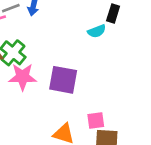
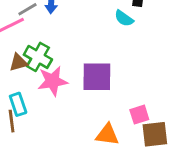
cyan semicircle: (97, 31) -> (124, 18), turned 66

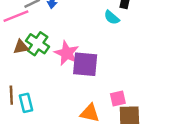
pink star: (53, 81) -> (67, 53), moved, turned 30
cyan rectangle: (18, 104) -> (26, 103), moved

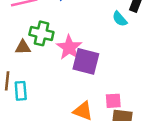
green cross: (38, 44) -> (41, 33), turned -30
brown triangle: (21, 47) -> (23, 47), moved

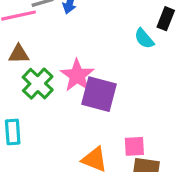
green cross: (41, 33) -> (38, 84), moved, turned 30
brown triangle: (23, 47) -> (19, 54), moved

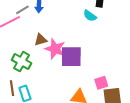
brown triangle: (19, 54) -> (41, 40), moved
green cross: (38, 84) -> (22, 62), moved

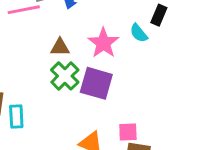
pink star: (55, 49) -> (103, 43), moved
green cross: (22, 62) -> (65, 76), moved

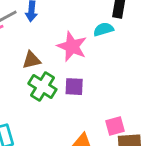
cyan semicircle: (139, 33) -> (103, 29), turned 126
purple square: (96, 83) -> (74, 87), size x0.6

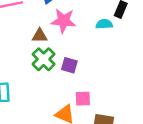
pink star: (72, 46) -> (63, 21), moved, turned -30
pink square: (115, 126) -> (83, 99), moved

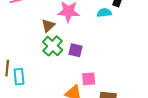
brown triangle: (40, 36) -> (48, 25), turned -40

